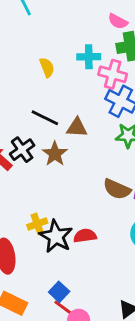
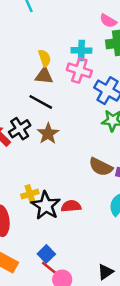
pink cross: (113, 74) -> (79, 70), moved
brown triangle: (77, 128) -> (44, 76), moved

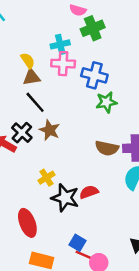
black line: (41, 102) -> (35, 102), turned 35
yellow cross: (30, 194) -> (46, 178), moved

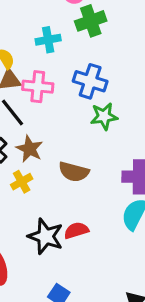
pink cross: (63, 64) -> (38, 87), moved
brown semicircle: (107, 148) -> (74, 172), moved
yellow cross: (46, 178) -> (22, 182), moved

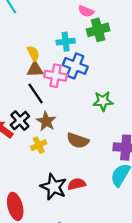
blue cross: (90, 81) -> (75, 66), moved

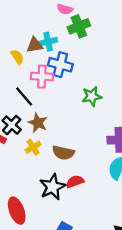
brown triangle: (35, 69) -> (35, 45), moved
brown semicircle: (78, 141) -> (63, 153), moved
black star: (54, 187) -> (53, 187), turned 30

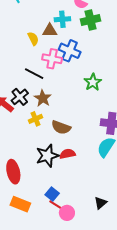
cyan cross: (48, 42) -> (62, 19), moved
black line: (24, 96) -> (34, 74), turned -30
green star: (92, 96) -> (93, 82), turned -30

